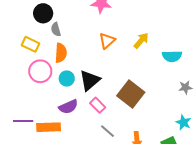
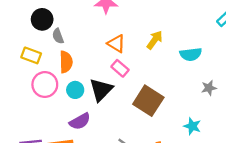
orange triangle: (107, 41) -> (116, 44), turned -42
pink rectangle: (98, 105) -> (120, 68), moved
cyan star: (183, 122) -> (192, 126), moved

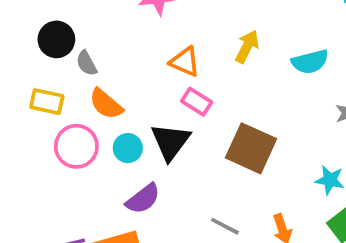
orange semicircle: (66, 62) -> (106, 104), turned 140

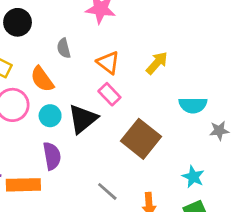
cyan semicircle: (310, 62) -> (193, 105), moved
gray semicircle: (87, 63) -> (64, 48), moved
purple semicircle: (143, 199) -> (52, 156), turned -76

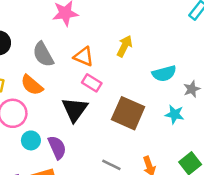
gray semicircle: (64, 48) -> (43, 54), size x1.5
cyan circle: (50, 116) -> (31, 140), moved
cyan star: (193, 177) -> (175, 114), moved

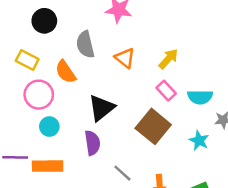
pink rectangle: (92, 83) -> (166, 91), moved
purple semicircle: (57, 147) -> (92, 143), moved

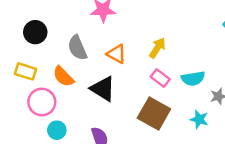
black triangle: (101, 108) -> (103, 89), moved, turned -40

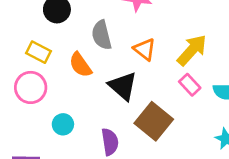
yellow arrow: (157, 48) -> (192, 50), size x1.4
pink circle: (42, 102) -> (31, 87), moved
brown square: (154, 113) -> (154, 121), moved

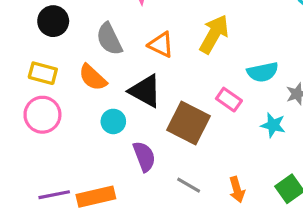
pink rectangle: (190, 85) -> (229, 100), moved
cyan circle: (63, 124) -> (113, 121), moved

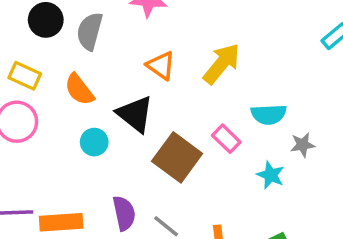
gray semicircle: (109, 39) -> (90, 31), moved, turned 32
purple semicircle: (144, 156) -> (124, 213), moved

